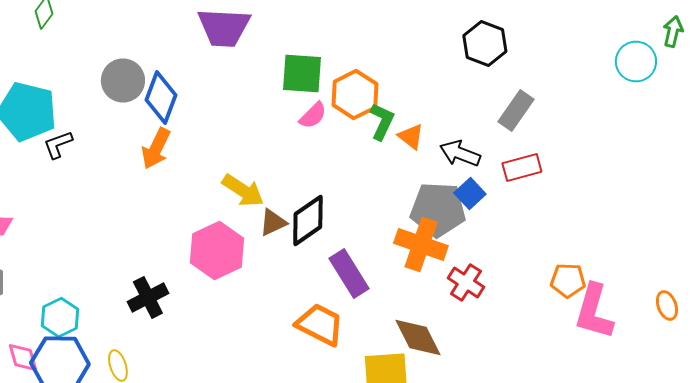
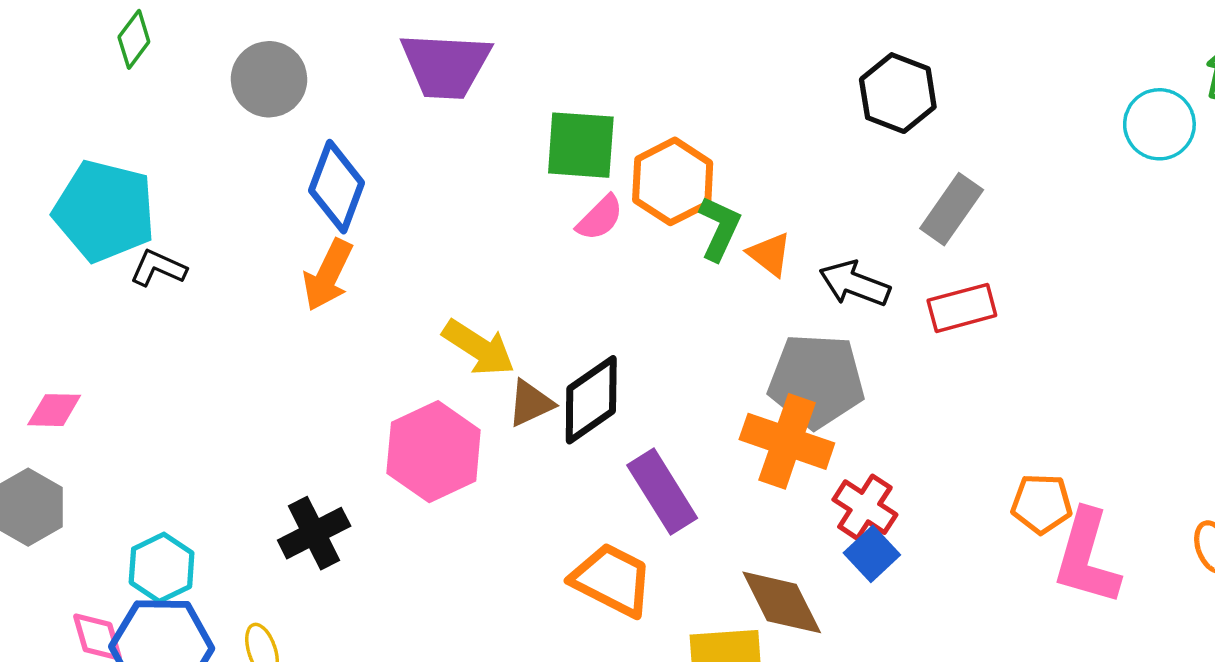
gray circle: (123, 80) -> (269, 79), moved
black L-shape: (58, 144) -> (158, 268), turned 44
blue square: (470, 194) -> (872, 554), moved

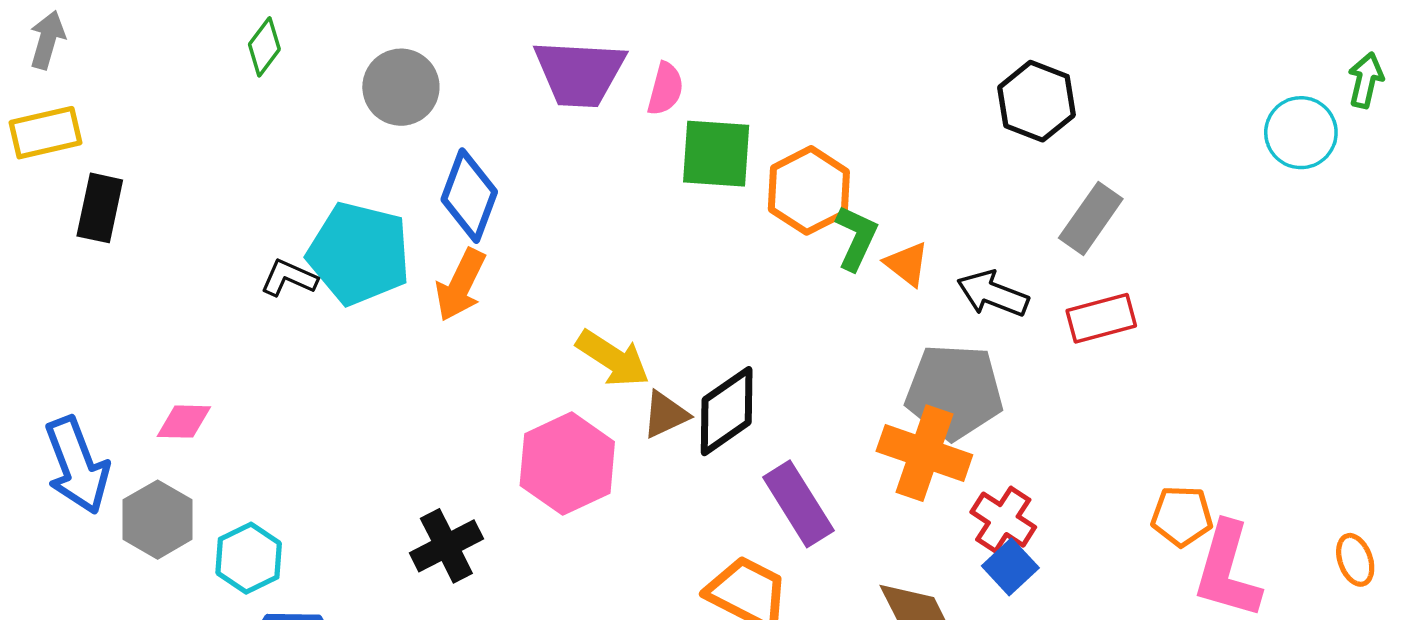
cyan pentagon: (104, 211) -> (359, 253), moved
pink semicircle: (600, 218) -> (665, 89), moved, turned -30
cyan hexagon: (162, 568) -> (249, 558), moved

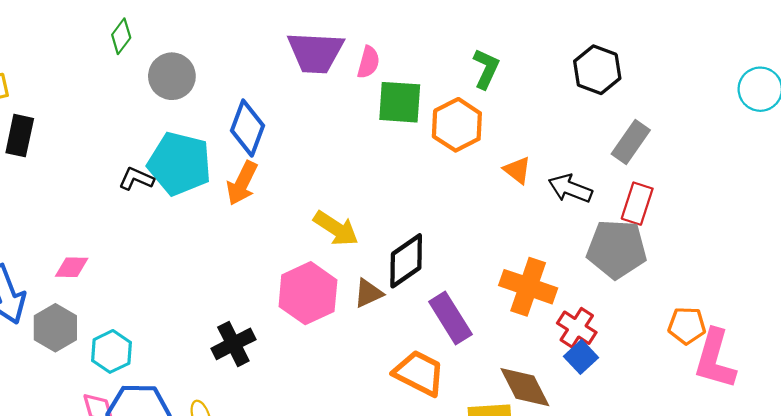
gray circle: (401, 87) -> (172, 76), moved
green L-shape: (856, 238) -> (486, 69), moved
red rectangle: (1101, 318) -> (637, 204), turned -57
gray pentagon: (954, 392) -> (617, 249), moved
brown triangle: (665, 415) -> (368, 293), moved

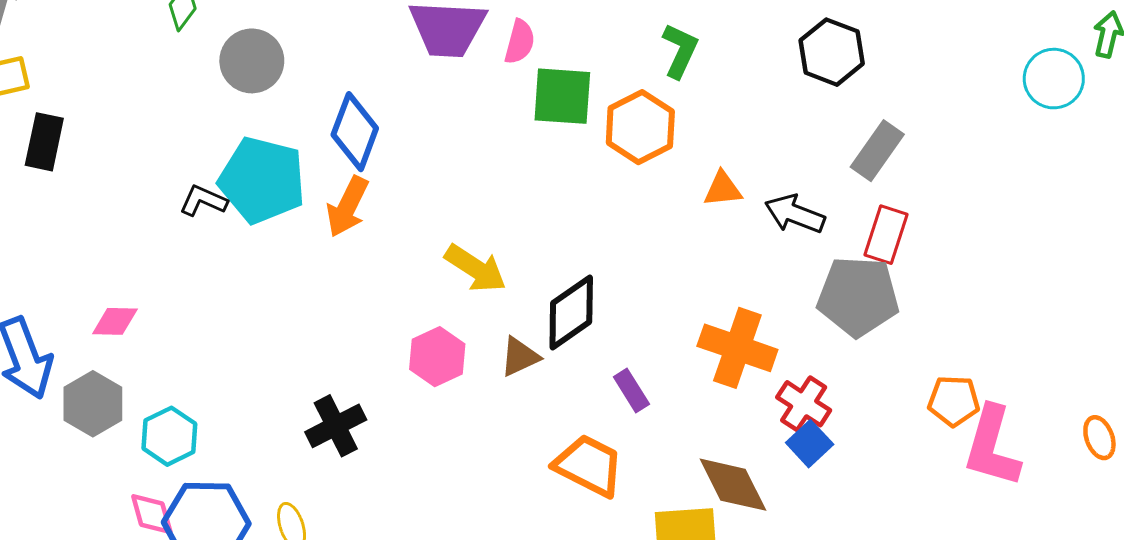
orange triangle: (517, 170) -> (723, 189), turned -44
pink hexagon: (308, 293) -> (437, 357), size x0.7
purple rectangle: (450, 318) -> (631, 391), size x0.6

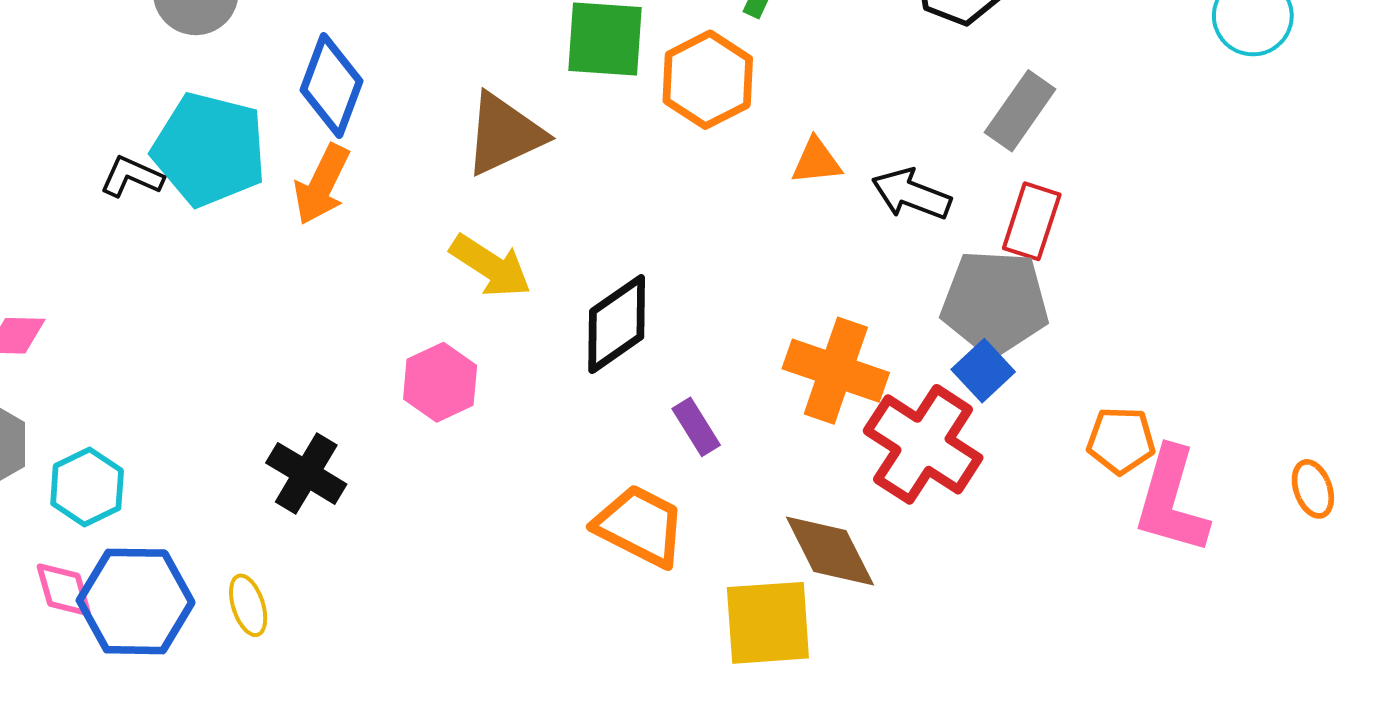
brown triangle: (520, 357) -> (504, 134), moved, size x1.6
red cross: (804, 404) -> (923, 444), size x1.6
black cross: (336, 426) -> (306, 473), turned -32
blue square: (810, 444) -> (983, 371), moved

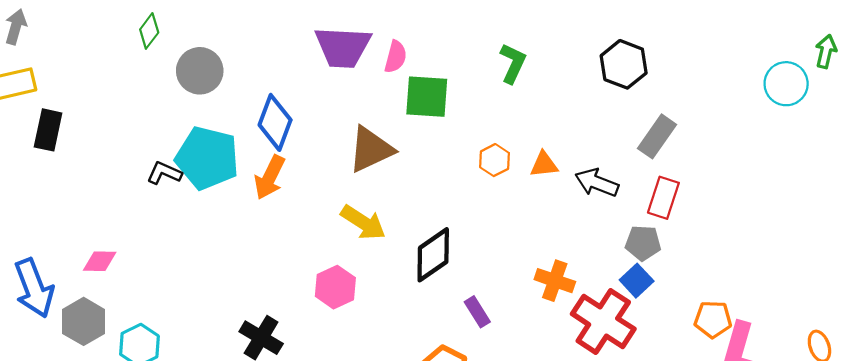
orange hexagon: (708, 80) -> (495, 160), moved, size x0.6
gray pentagon: (995, 303) -> (643, 243), size x0.6
orange cross: (836, 371) -> (555, 281), size x0.7

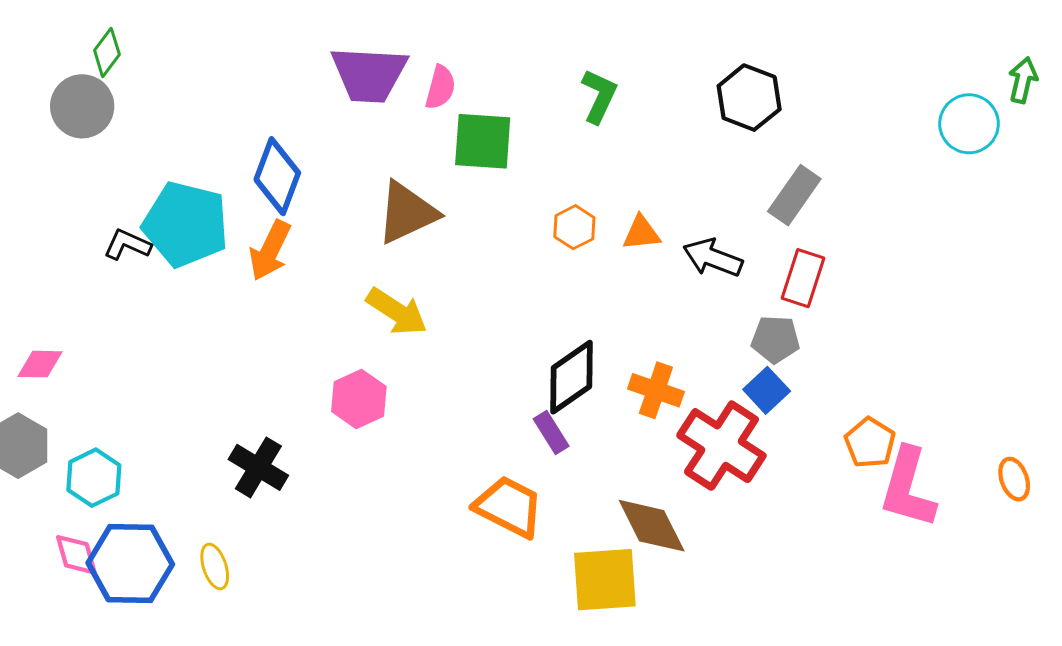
gray circle: (200, 71) -> (82, 106), moved
black diamond: (433, 255) -> (571, 377), moved
orange pentagon: (713, 319) -> (870, 443), turned 30

